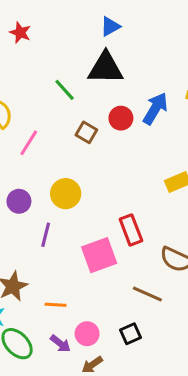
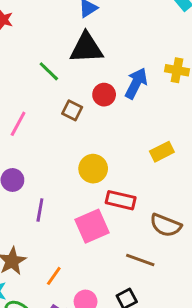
yellow circle: (66, 194) -> (93, 169), moved
red rectangle: (131, 230) -> (121, 200), turned -52
orange line: (56, 305) -> (54, 276), turned -54

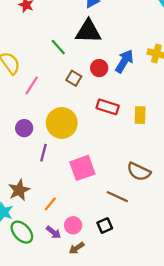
yellow rectangle: (162, 152) -> (140, 115), turned -66
yellow circle: (93, 169) -> (62, 123), moved, size x1.4
red rectangle: (121, 200) -> (108, 107), moved

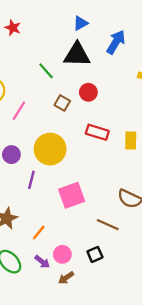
blue arrow: (124, 61) -> (116, 42), moved

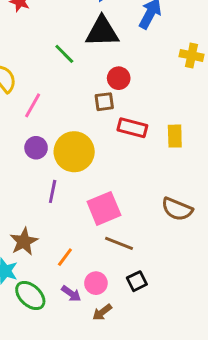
brown square: (62, 103) -> (104, 102), moved, turned -35
purple circle: (11, 155) -> (36, 148), moved
brown line: (108, 225) -> (119, 243), moved

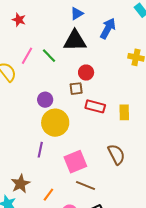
pink line: (33, 105) -> (27, 56), moved
purple circle: (36, 148) -> (45, 100), moved
brown semicircle: (177, 209) -> (116, 154), moved, turned -140

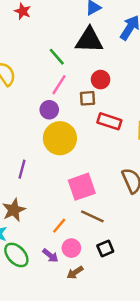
pink line: (27, 56) -> (59, 85), moved
purple line: (40, 150) -> (22, 169), moved
orange line: (48, 195) -> (59, 226), moved

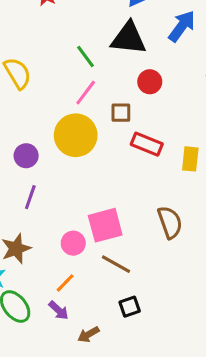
red circle: (101, 80) -> (150, 82), moved
purple circle: (49, 110) -> (26, 156), moved
yellow circle: (60, 138) -> (76, 135), moved
orange line: (59, 226) -> (65, 283), moved
pink circle: (71, 248) -> (73, 243), moved

